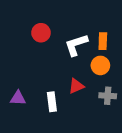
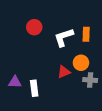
orange circle: (100, 65) -> (81, 63), moved
white rectangle: (52, 102) -> (34, 88), moved

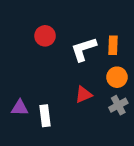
orange circle: (81, 63) -> (117, 77), moved
gray cross: (90, 80) -> (118, 105), turned -32

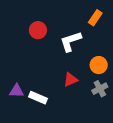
orange rectangle: (113, 45) -> (95, 18), moved, turned 32
white rectangle: (45, 116) -> (38, 98), turned -60

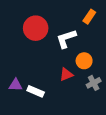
red circle: (38, 30) -> (36, 28), size x1.5
orange circle: (99, 65) -> (84, 61), moved

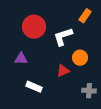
gray cross: (94, 83) -> (89, 91), moved, turned 32
purple triangle: (16, 85) -> (21, 59), moved

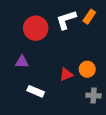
white L-shape: (63, 37) -> (66, 20), moved
orange circle: (80, 58) -> (87, 69), moved

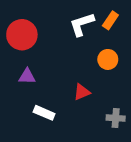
red circle: (36, 28) -> (22, 35), moved
orange circle: (87, 69) -> (108, 59), moved

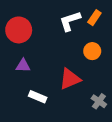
red triangle: (82, 92) -> (70, 79), size x1.5
gray cross: (116, 118) -> (99, 101), turned 32

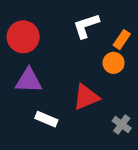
orange rectangle: (94, 18) -> (122, 40), moved
purple triangle: (23, 66) -> (29, 81), size x1.5

